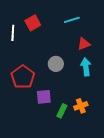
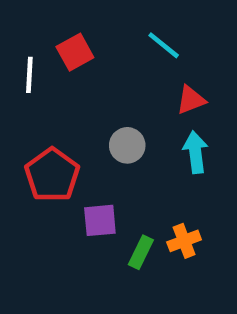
cyan line: (72, 20) -> (164, 45), turned 56

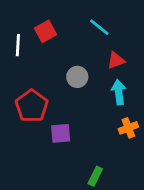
gray circle: (127, 145) -> (77, 77), moved
orange cross: (184, 241) -> (128, 128), moved
green rectangle: (141, 252) -> (95, 176), moved

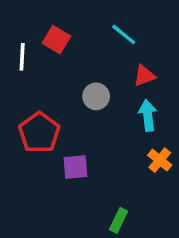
red square: (46, 31) -> (56, 40), turned -30
orange cross: (128, 128) -> (160, 160), turned -30

